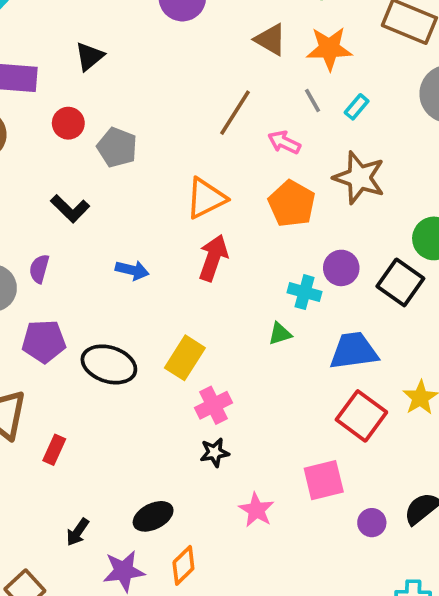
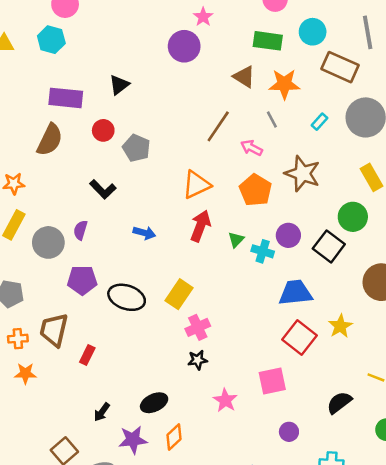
cyan rectangle: (357, 107) -> (319, 122), moved
green triangle: (280, 334) -> (236, 240), moved, turned -30
purple circle: (372, 523) -> (289, 432), moved

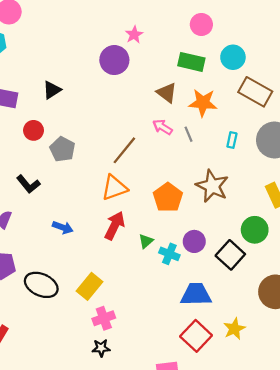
cyan rectangle: (319, 122) -> (232, 140), turned -35
brown line: (218, 126) -> (124, 150), moved
pink arrow: (252, 148) -> (162, 127), moved

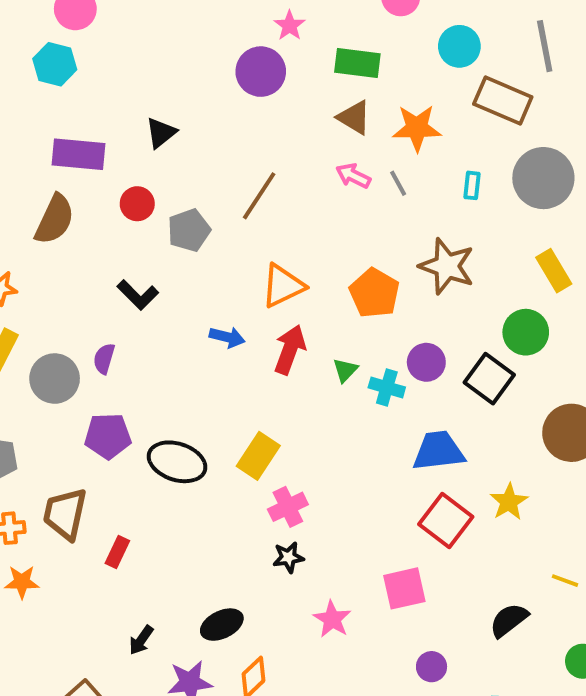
green rectangle: (191, 62) -> (357, 63), moved
gray pentagon: (62, 149) -> (189, 230), turned 30
brown line: (124, 150) -> (259, 196), moved
blue arrow: (63, 227) -> (227, 337), moved

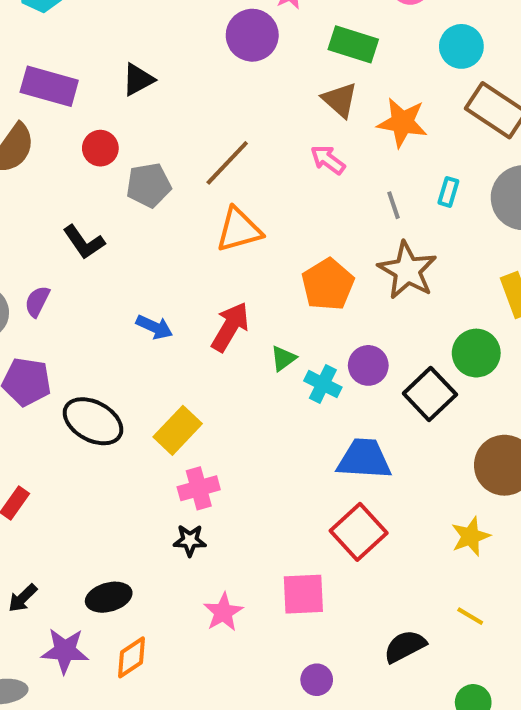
gray line: (398, 183) -> (393, 205), moved
orange triangle: (283, 286) -> (239, 230), moved
blue arrow: (227, 337) -> (154, 327), moved
yellow star: (509, 502) -> (470, 536), moved

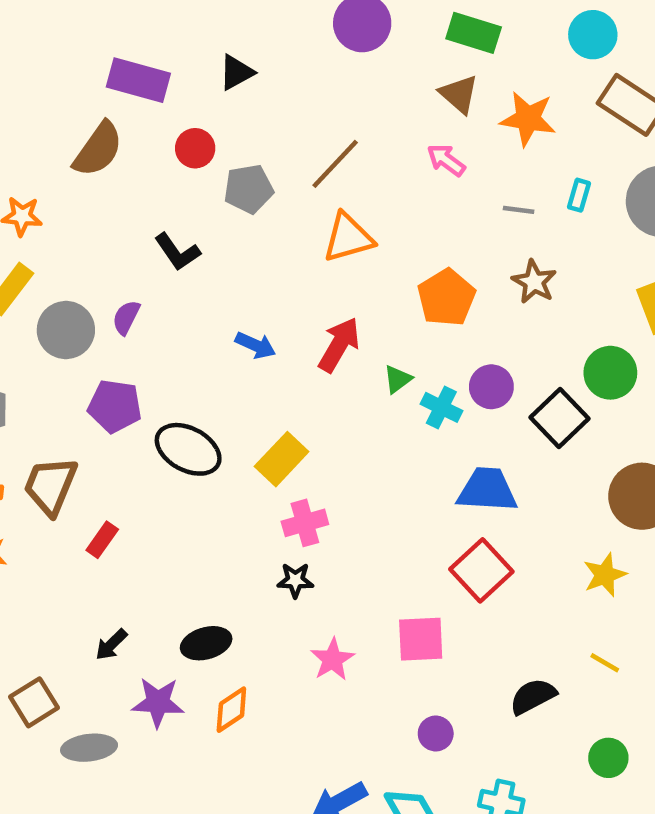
gray line: (393, 205) -> (519, 210), turned -64
brown star: (407, 270) -> (534, 282), size x0.7

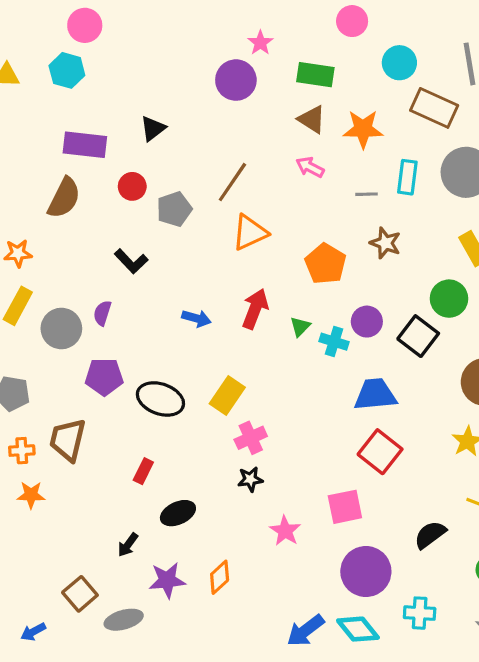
cyan rectangle: (579, 195) -> (407, 177), size x1.5
red rectangle: (102, 540) -> (143, 471), moved
black ellipse: (206, 643) -> (178, 513), moved
purple circle: (436, 733) -> (366, 572), size x2.0

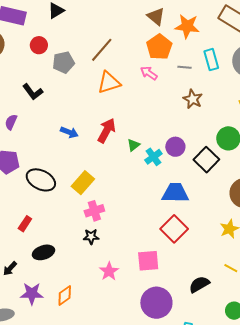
pink arrow: (310, 167) -> (149, 73), moved
cyan rectangle: (407, 177) -> (211, 60), turned -30
orange pentagon: (325, 264) -> (159, 47), moved
cyan cross: (334, 342) -> (153, 157), turned 30

